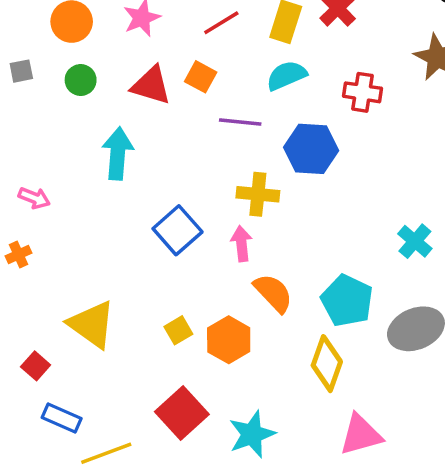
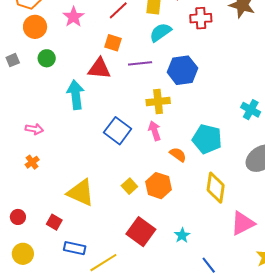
red triangle: (151, 85) -> (99, 69), moved
red cross: (362, 92) -> (201, 18), moved
orange semicircle: (273, 293) -> (178, 155), size x0.7
cyan pentagon: (347, 301) -> (207, 139), moved
cyan star: (252, 434) -> (182, 235), size x0.6

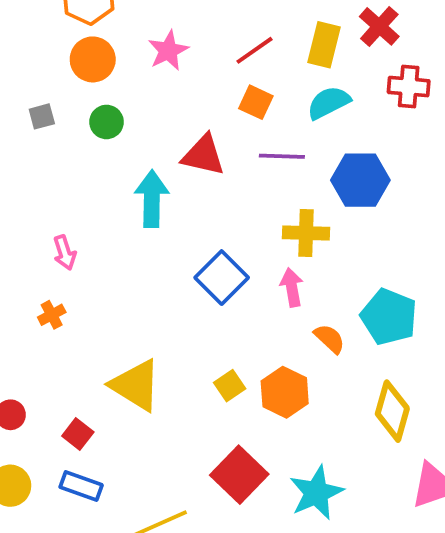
orange square: (113, 43) -> (256, 102), moved
pink arrow: (34, 129) -> (65, 253), turned 54
cyan star: (182, 235) -> (316, 493), size x1.8
blue rectangle: (75, 248) -> (81, 486), moved

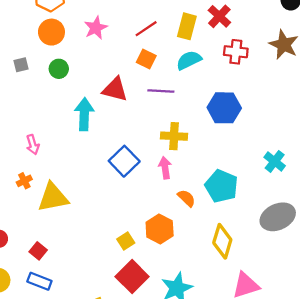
blue hexagon: (360, 180) -> (224, 108), moved
yellow triangle: (136, 385) -> (53, 197), moved, turned -44
yellow square: (230, 386) -> (126, 241), moved

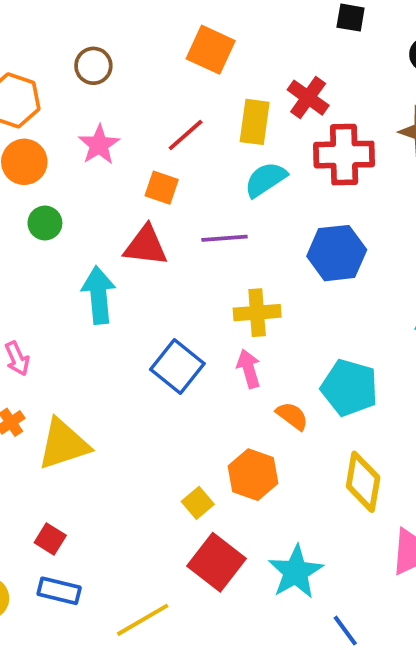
red cross: (236, 52) -> (344, 155), size x1.4
orange square: (146, 59) -> (162, 188), moved

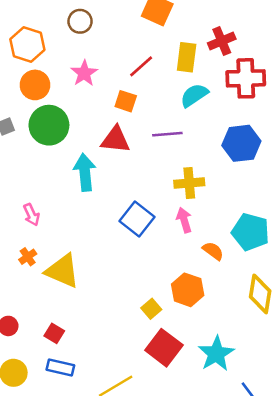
red cross: (308, 98) -> (222, 41), turned 32
green circle: (45, 223) -> (49, 125), size x1.8
yellow triangle: (63, 444) -> (62, 271), turned 42

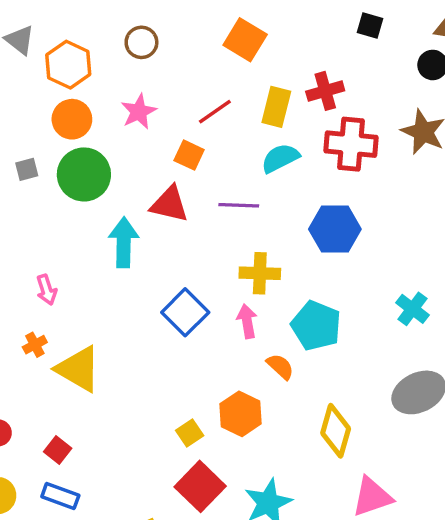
cyan pentagon: (251, 232) -> (316, 326), moved

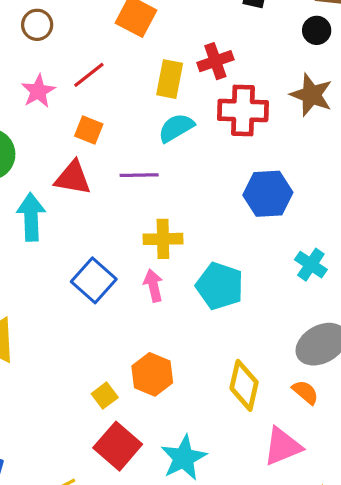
red line: (215, 112) -> (89, 75), moved
blue hexagon: (335, 229) -> (268, 194), moved
orange semicircle: (280, 367) -> (305, 392), moved

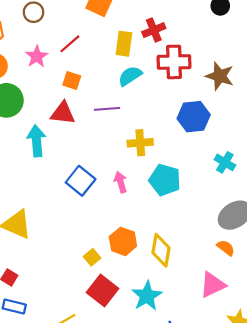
brown star: (311, 95) -> (220, 76), moved
yellow cross: (163, 239) -> (140, 143), moved
yellow diamond: (244, 385) -> (161, 250), moved

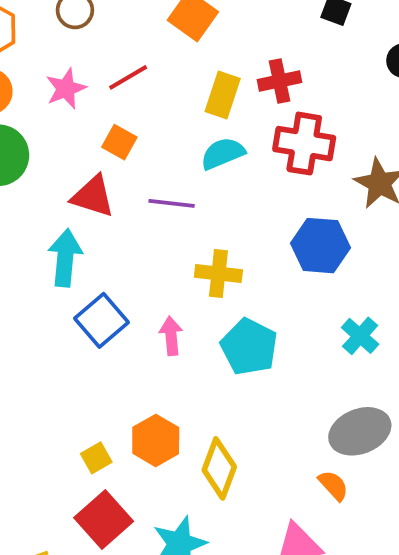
cyan arrow: (36, 141) -> (65, 258), moved

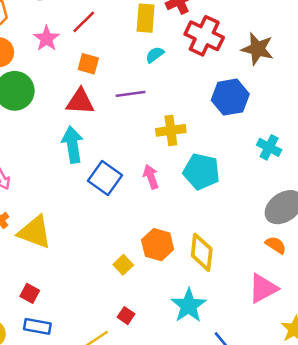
red cross: (304, 144) -> (204, 36), turned 30
cyan semicircle: (223, 153) -> (155, 55), size x0.7
red square: (104, 519) -> (126, 316), moved, size x0.5

